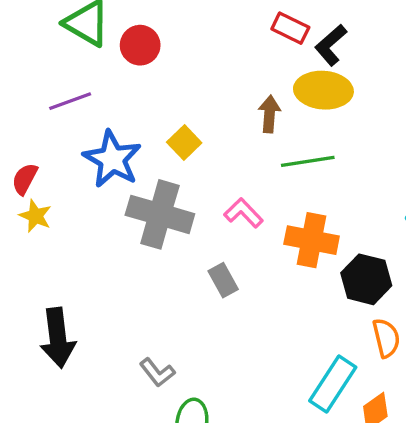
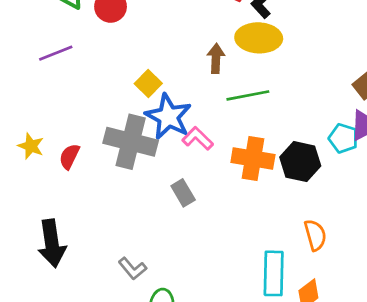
blue star: (112, 159) -> (168, 117), moved
red semicircle: (25, 179) -> (69, 156), moved
black hexagon: (366, 279) -> (300, 162), moved
cyan rectangle: (333, 384) -> (274, 273), turned -30

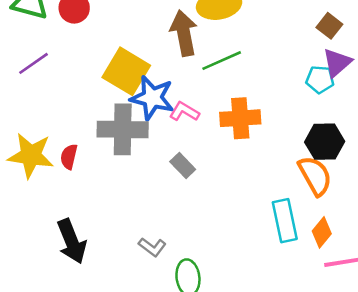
brown arrow: (216, 58) -> (184, 33), size x1.6
yellow square: (148, 83) -> (126, 71), size x1.8
yellow star: (31, 146) -> (31, 155), size x1.8
black hexagon: (300, 162) -> (325, 142), moved
orange semicircle: (315, 235) -> (315, 176), size x1.4

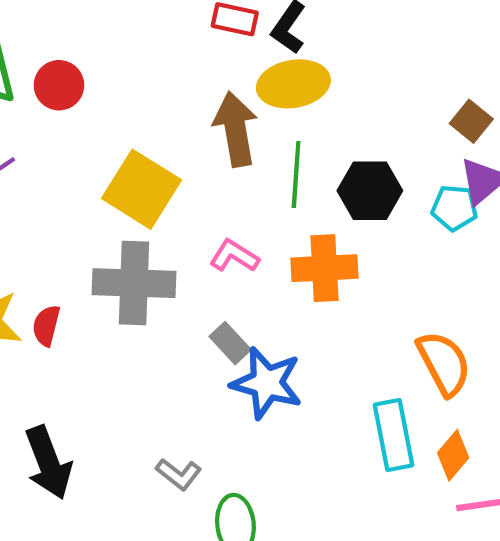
green line: (222, 61) -> (296, 174), turned -63
blue star: (152, 98) -> (267, 383), moved
black hexagon: (325, 142) -> (370, 191), moved

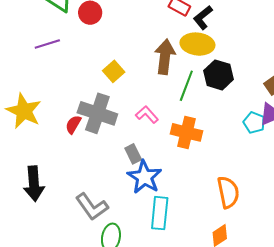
yellow square: (142, 189) -> (114, 71), size x0.6
black hexagon: (370, 191) -> (219, 75), moved
red semicircle: (46, 326) -> (73, 124), moved
cyan rectangle: (394, 435) -> (160, 213), moved
gray L-shape: (179, 474) -> (92, 207), size x1.6

